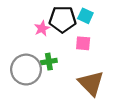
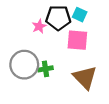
pink square: (83, 43) -> (77, 40), size x1.5
green cross: (49, 62) -> (46, 69), moved

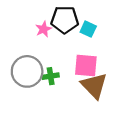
cyan square: (80, 15) -> (88, 29), moved
pink square: (77, 40) -> (86, 66), moved

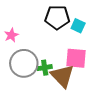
pink star: (44, 29) -> (11, 35), moved
brown triangle: (94, 86) -> (62, 76), moved

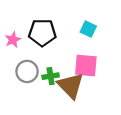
black pentagon: (57, 17) -> (42, 33), moved
gray circle: (24, 63) -> (27, 71), size x0.7

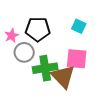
gray circle: (27, 71) -> (24, 52), moved
green cross: (51, 76) -> (45, 68), size x1.6

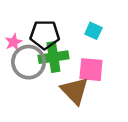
gray circle: (24, 52) -> (29, 62), size x1.4
green cross: (45, 68) -> (53, 57), moved

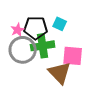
cyan square: (93, 31) -> (60, 24), moved
pink star: (14, 42) -> (18, 30), moved

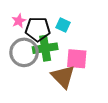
pink star: (18, 30) -> (19, 21), moved

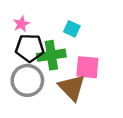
black pentagon: (38, 29) -> (30, 48), moved
gray circle: (24, 52) -> (27, 80), moved

